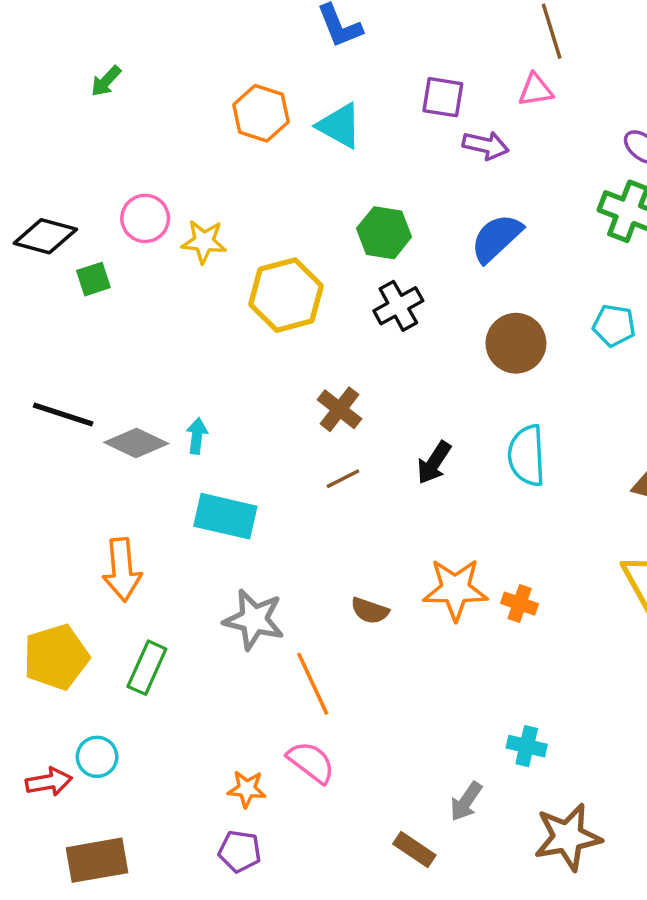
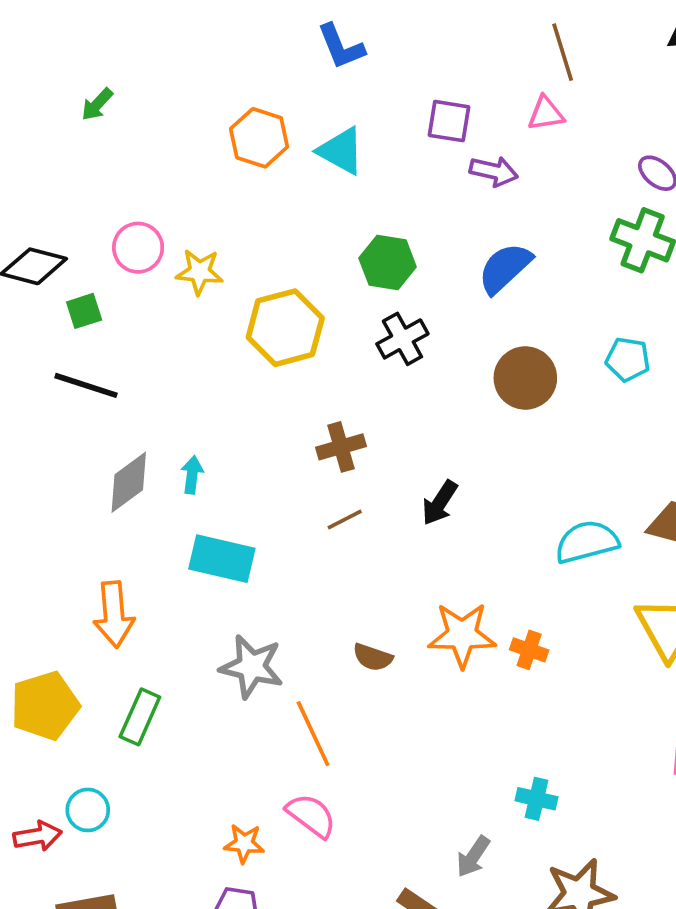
brown cross: (339, 409) -> (341, 447), turned 36
black line: (63, 415) -> (86, 385), moved
gray diamond: (136, 443) -> (129, 482), turned -62
cyan semicircle: (527, 456) -> (587, 542), moved, turned 78

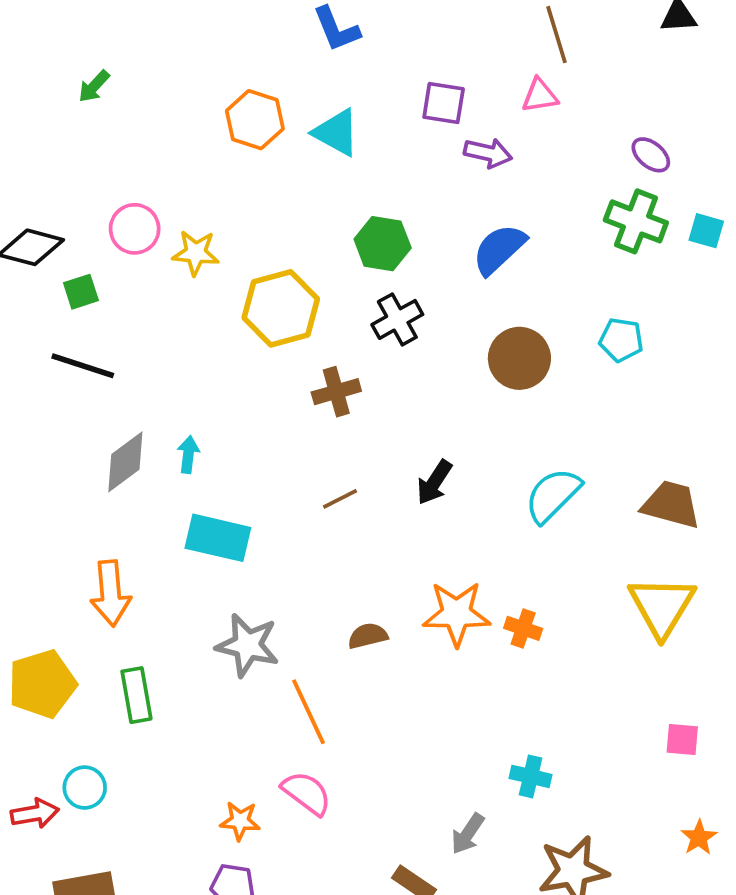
brown cross: (341, 447) -> (336, 392), moved
cyan semicircle: (587, 542) -> (553, 495), moved, turned -30
brown semicircle: (373, 657) -> (368, 636), turned 147
green rectangle: (140, 717) -> (136, 695), turned -34

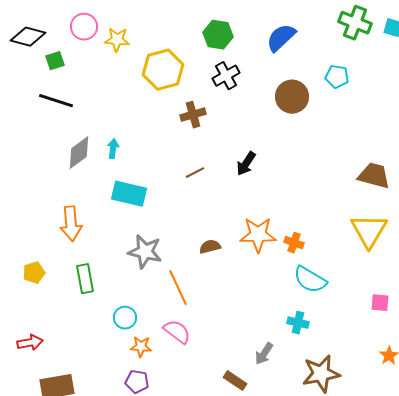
cyan pentagon: (621, 340) -> (337, 77), moved
cyan semicircle: (553, 495) -> (310, 280), moved, turned -104
yellow pentagon: (42, 684) -> (34, 273), size x0.6
cyan circle: (85, 788) -> (125, 318), moved

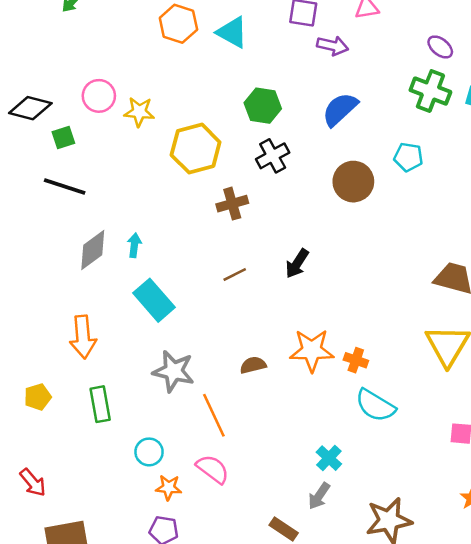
cyan rectangle: (129, 194) -> (154, 300), turned 36
cyan cross: (298, 323) -> (329, 458), moved, turned 30
red arrow: (30, 343) -> (33, 483), turned 60

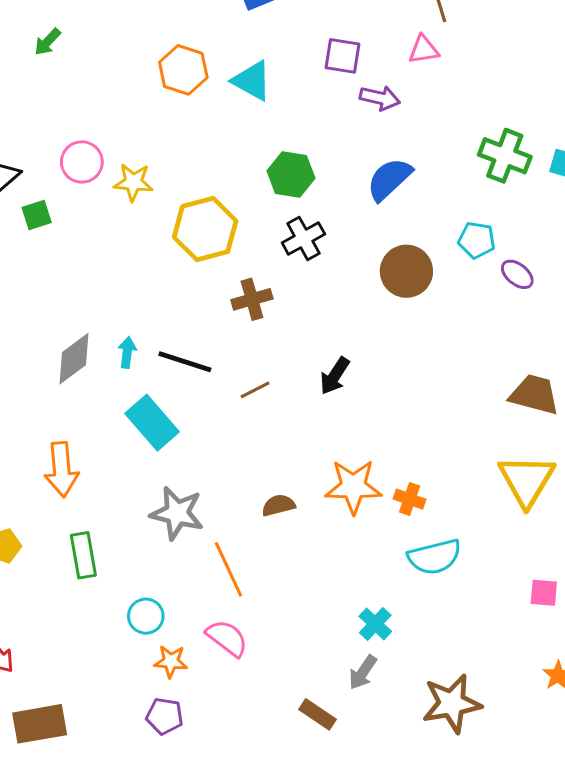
purple ellipse: (440, 47) -> (517, 274), moved
black line: (65, 186) -> (185, 362), moved
cyan semicircle: (375, 405) -> (435, 557), turned -45

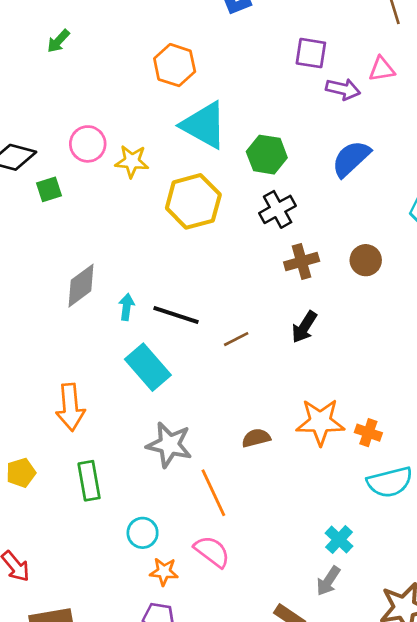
pink triangle: (424, 50) -> (382, 69), moved
cyan triangle: (252, 81) -> (204, 125), moved, size x1.4
brown circle: (406, 271) -> (366, 260), moved, size x0.7
brown cross: (252, 299) -> (302, 262), moved
gray diamond: (74, 359) -> (81, 286), moved

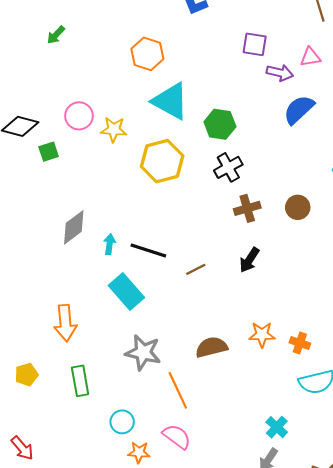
blue semicircle: (351, 159) -> (299, 110), moved
orange star: (320, 422) -> (262, 335), size x0.7
brown semicircle: (256, 438) -> (211, 347), size x1.4

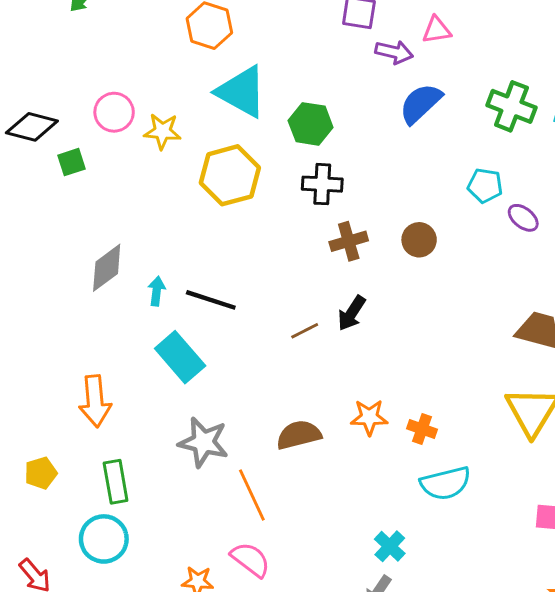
black cross: (228, 167) -> (322, 184), turned 32
brown line: (196, 269) -> (305, 331), moved
cyan circle: (122, 422) -> (104, 539), moved, size x1.4

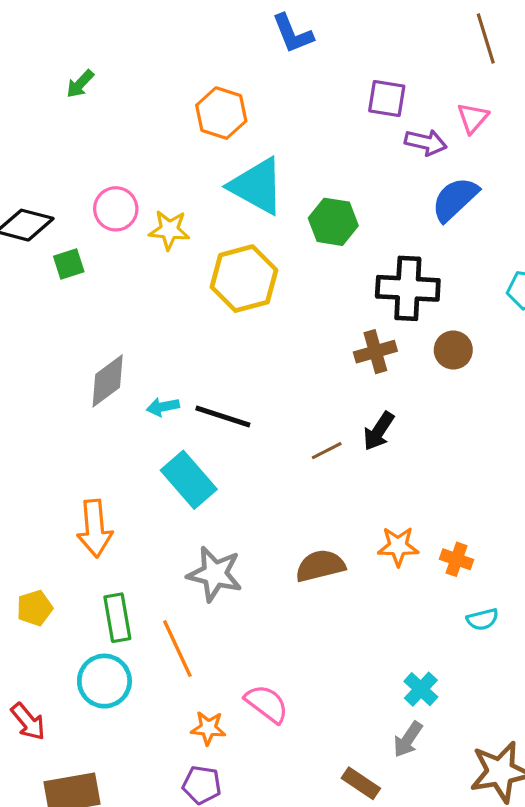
pink triangle: (437, 30) -> (473, 118), turned -40
black cross: (322, 184) -> (408, 288), moved, size x1.4
cyan arrow: (157, 291) -> (163, 407), turned -108
cyan semicircle: (445, 483) -> (482, 619), size x0.6
orange line: (252, 495) -> (177, 649), moved

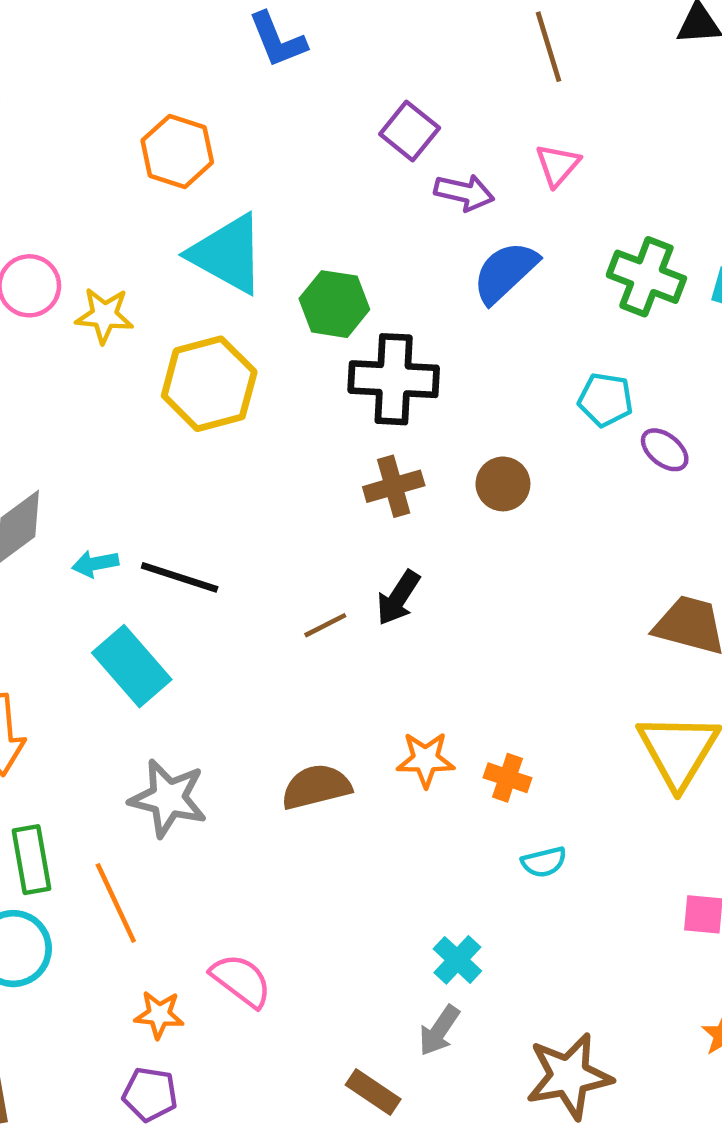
purple square: (387, 98) -> (410, 131), turned 30
pink triangle: (473, 118) -> (558, 165), moved
black cross: (408, 288) -> (394, 379), moved

